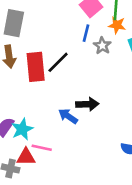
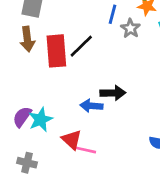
blue arrow: (68, 116) -> (91, 106), turned -30
pink line: (42, 148) -> (85, 150), moved
red triangle: (26, 157) -> (72, 140), moved, turned 42

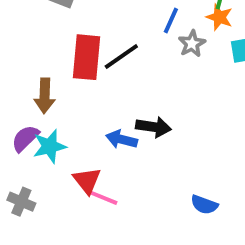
brown arrow: (27, 39) -> (45, 96), moved

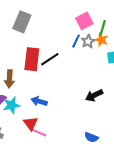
gray star: (192, 44) -> (88, 41), moved
black arrow: (153, 127) -> (94, 95), moved, turned 144
blue arrow: (122, 139) -> (39, 101), moved

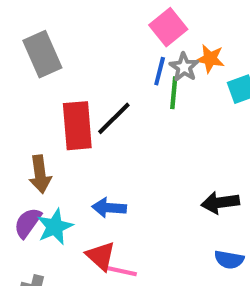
gray rectangle: (22, 22) -> (42, 54), turned -35
green line: (103, 28) -> (174, 93), moved
black arrow: (94, 95) -> (220, 202), moved, turned 30

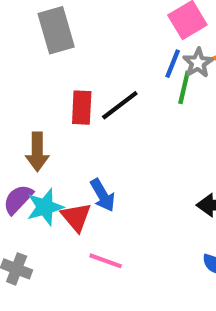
red rectangle: (77, 126) -> (82, 108), size x0.7
blue arrow: (109, 208) -> (103, 195), turned -132
red triangle: (101, 256) -> (76, 217), moved

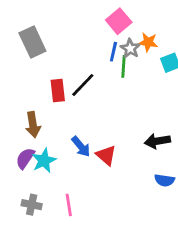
red triangle: (76, 217) -> (106, 155), moved
pink line: (106, 261) -> (69, 205), moved, turned 70

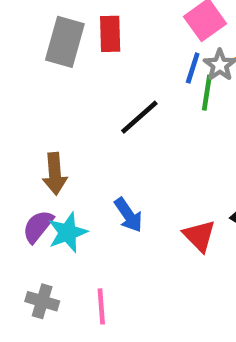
gray rectangle: (32, 42) -> (65, 42), turned 36
red rectangle: (58, 91) -> (110, 34), moved
red triangle: (106, 155) -> (199, 236), moved

